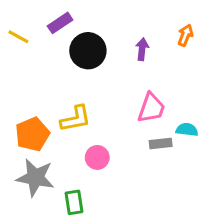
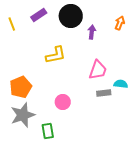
yellow line: (18, 37) -> (12, 24), turned 40
black circle: (88, 51) -> (71, 16), moved
yellow L-shape: (76, 119) -> (56, 55), moved
gray star: (35, 178) -> (23, 115), turned -30

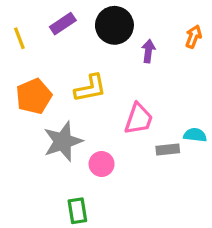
pink trapezoid: (98, 70) -> (139, 119), moved
orange pentagon: (21, 87) -> (34, 96), moved
gray star: (23, 115) -> (63, 141), moved

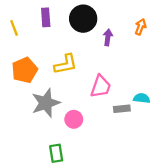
purple rectangle: (63, 24) -> (46, 17), turned -60

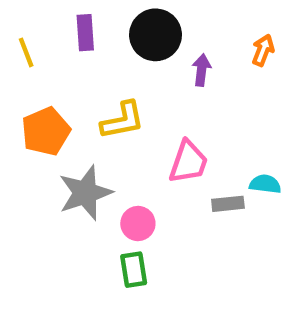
green rectangle: (56, 153) -> (134, 270), moved

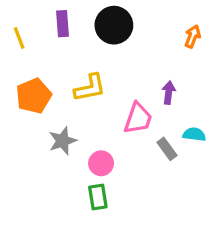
purple arrow: (202, 70) -> (169, 93), moved
gray star: (85, 193) -> (63, 141), size x0.7
gray rectangle: (228, 204) -> (167, 149), turned 60

